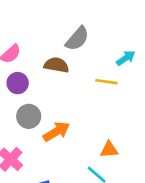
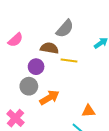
yellow line: (106, 82) -> (69, 60), moved
purple circle: (18, 83) -> (36, 67), moved

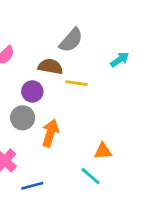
orange arrow: (49, 98) -> (50, 133), turned -42

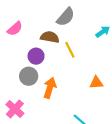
yellow line: (77, 83) -> (70, 50), turned 56
orange triangle: (103, 151) -> (96, 83), moved

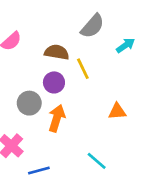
gray semicircle: (66, 17) -> (92, 26), moved
purple circle: (36, 56) -> (54, 82), moved

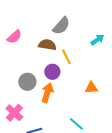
gray semicircle: (92, 26) -> (61, 26), moved
purple circle: (54, 82) -> (52, 72), moved

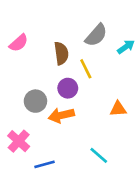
gray semicircle: (61, 26) -> (96, 35), moved
brown semicircle: (47, 45) -> (61, 53), turned 72
orange arrow: (47, 93) -> (61, 115), turned -120

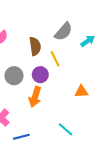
gray circle: (35, 101) -> (14, 76), moved
orange arrow: (61, 115) -> (35, 97), turned -60

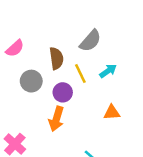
cyan arrow: (88, 41) -> (108, 71), moved
gray circle: (14, 76) -> (31, 81), moved

